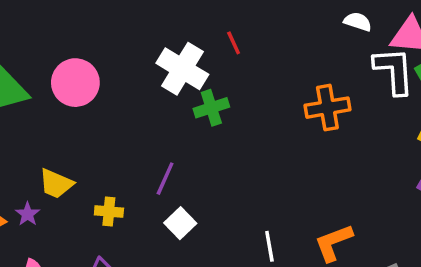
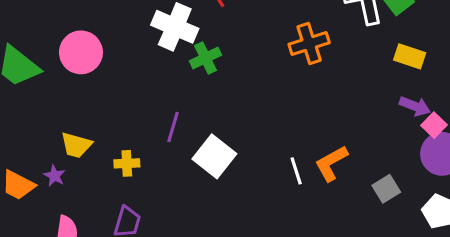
white square: (180, 223) -> (214, 156), moved, size x1.5
white line: (269, 246) -> (296, 171), moved

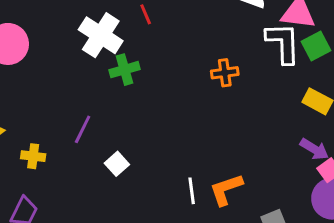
orange cross: (309, 43) -> (225, 73), size x0.7
white square: (214, 156) -> (117, 164), size x0.6

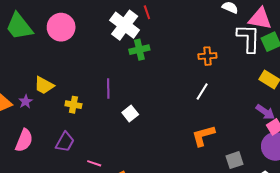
red line: (146, 14) -> (147, 12), moved
purple line: (83, 129) -> (108, 89), turned -30
white line: (192, 191) -> (202, 92), moved, turned 36

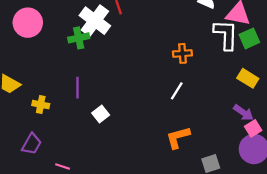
green cross: (139, 50) -> (79, 38), moved

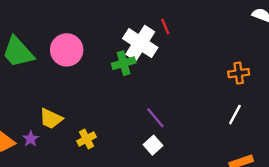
purple line: (78, 88) -> (155, 118), moved, turned -36
yellow cross: (41, 105) -> (87, 139), turned -35

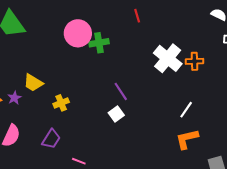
white cross: (140, 43) -> (168, 58), moved
pink circle: (67, 50) -> (78, 33), moved
white line: (235, 115) -> (186, 110), moved

